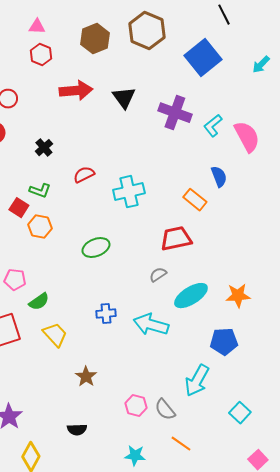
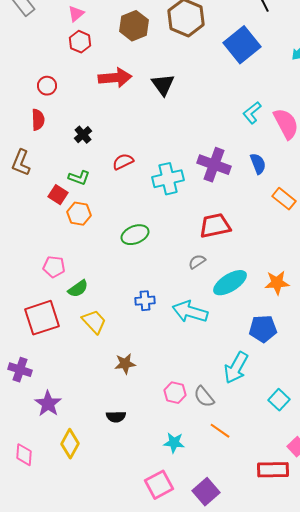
pink triangle: (37, 27) -> (76, 14), turned -42
purple cross: (175, 113) -> (214, 165), moved
orange rectangle: (195, 200) -> (284, 199), moved
brown star: (86, 377) -> (125, 364), turned 30

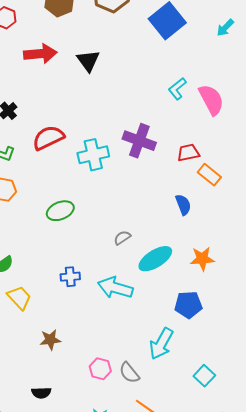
red semicircle: (123, 162) -> (48, 138), size x1.5
blue semicircle: (258, 164) -> (183, 205), moved
red trapezoid: (215, 226) -> (188, 153), moved, size x0.7

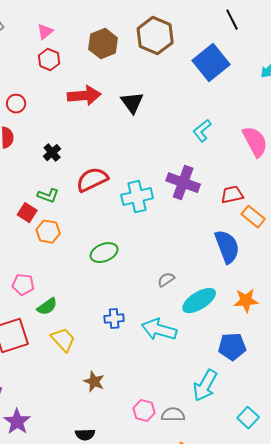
cyan L-shape: (177, 89) -> (202, 131), moved
blue semicircle: (183, 205) -> (227, 247), size x1.6
brown star: (50, 340) -> (94, 382), turned 30
gray semicircle: (129, 373) -> (173, 415), turned 130

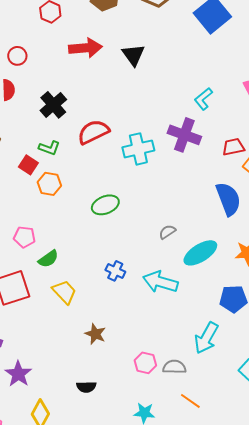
cyan L-shape: (202, 131) -> (203, 99), moved
black cross: (52, 153) -> (53, 105), size x1.5
blue cross: (114, 319) -> (115, 271), turned 30

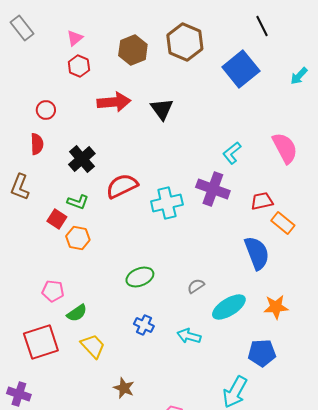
green ellipse: (105, 205) -> (140, 277), moved
cyan arrow: (160, 282) -> (189, 336), size x0.7

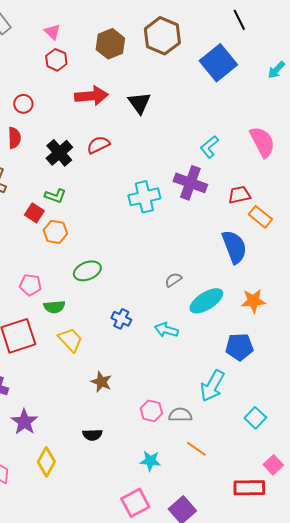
pink triangle: (75, 38) -> (52, 32), turned -36
red semicircle: (122, 186) -> (98, 145), moved, size x0.7
green ellipse: (140, 277) -> (87, 271), moved
green semicircle: (77, 313) -> (54, 307), turned 30

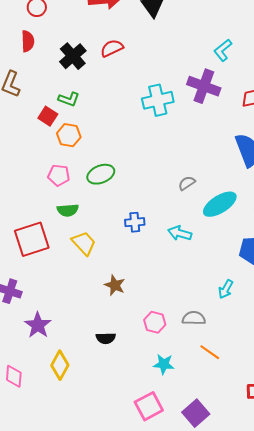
pink pentagon: (30, 285) -> (59, 175), moved
blue cross: (121, 319) -> (135, 222), turned -30
cyan arrow: (212, 386) -> (226, 289), size x0.6
pink hexagon: (151, 411) -> (155, 322), moved

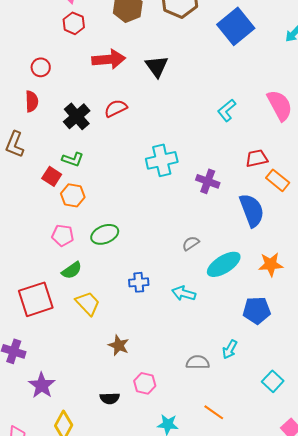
purple cross: (204, 86) -> (208, 181), moved, size x0.7
green semicircle: (68, 210) -> (72, 270), turned -30
gray semicircle: (194, 318) -> (198, 362), moved
pink hexagon: (155, 322) -> (145, 383), moved

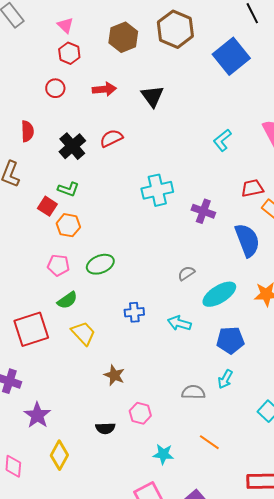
red arrow: (109, 59) -> (104, 89), size x0.7
red circle: (41, 67) -> (55, 88), moved
blue pentagon: (257, 310) -> (230, 340), moved

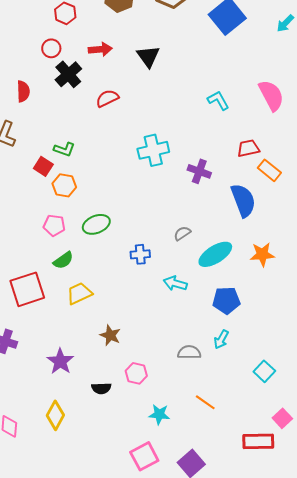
cyan L-shape: (222, 140) -> (218, 100), turned 100
black cross: (72, 146) -> (68, 74), moved
blue cross: (134, 312) -> (140, 254), moved
yellow trapezoid: (83, 333) -> (79, 293), turned -72
purple star: (37, 415) -> (60, 361), moved

